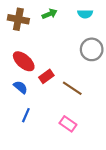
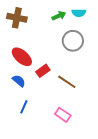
green arrow: (50, 14) -> (59, 16), moved
gray circle: (92, 49) -> (73, 41), moved

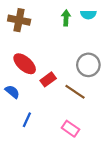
green arrow: (59, 16) -> (66, 18), turned -64
gray circle: (73, 41) -> (88, 65), moved
blue semicircle: (19, 81) -> (12, 92), moved

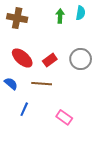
cyan semicircle: (88, 15) -> (81, 13), turned -80
red rectangle: (48, 79) -> (50, 60), moved
brown line: (75, 92) -> (42, 84), moved, turned -30

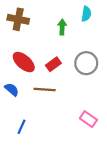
green arrow: (60, 16) -> (62, 27), moved
blue line: (24, 109) -> (22, 127), moved
pink rectangle: (64, 117) -> (88, 119), moved

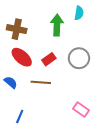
brown cross: (18, 19) -> (17, 29), moved
green arrow: (62, 27) -> (57, 25), size x1.5

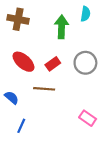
brown cross: (17, 29) -> (18, 19), moved
blue semicircle: (11, 82) -> (12, 98), moved

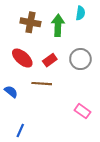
brown cross: (18, 19) -> (30, 22), moved
blue line: (21, 126) -> (20, 130), moved

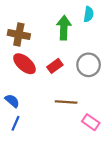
brown cross: (30, 22) -> (19, 34), moved
brown line: (42, 84) -> (66, 102), moved
blue line: (20, 130) -> (15, 123), moved

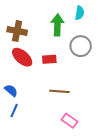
gray circle: (89, 65) -> (81, 46), moved
red rectangle: (55, 66) -> (49, 59), turned 32
pink rectangle: (91, 122) -> (69, 121), moved

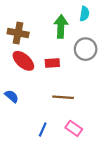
blue line: (14, 111) -> (43, 129), moved

